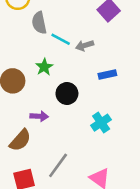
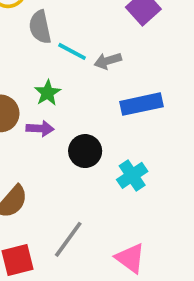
blue rectangle: (107, 75) -> (141, 104), size x1.5
black circle: (67, 94) -> (85, 151), moved
purple arrow: (39, 116) -> (40, 128), moved

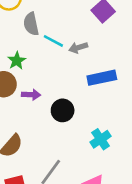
green star: (48, 93) -> (17, 61), moved
cyan cross: (132, 175) -> (101, 139), moved

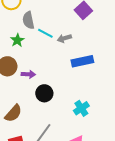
green star: (17, 61) -> (17, 40), moved
black circle: (63, 110) -> (44, 93), moved

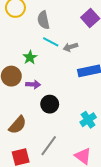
gray semicircle: (28, 20) -> (43, 20), moved
green star: (17, 40) -> (30, 57), moved

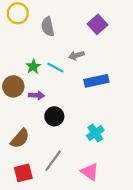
cyan line: (51, 42) -> (55, 68), moved

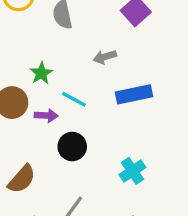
cyan line: (55, 68) -> (74, 99), moved

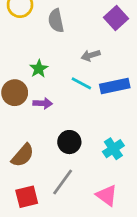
cyan line: (74, 99) -> (81, 83), moved
black circle: (72, 147) -> (69, 142), moved

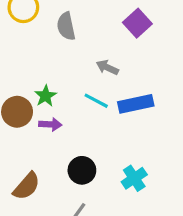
gray arrow: (91, 55) -> (107, 67), turned 42
green star: (39, 69) -> (46, 96), moved

